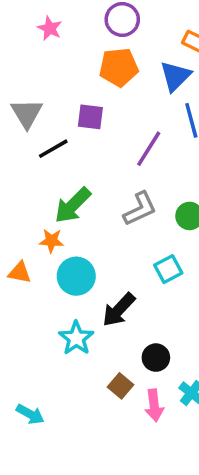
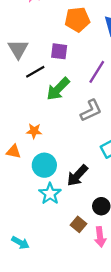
green arrow: (73, 205) -> (58, 89), moved
cyan circle: (76, 276) -> (44, 165), moved

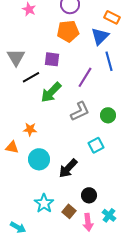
cyan star: (50, 194) -> (44, 203), moved

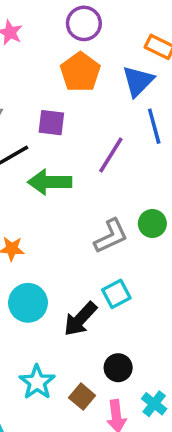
orange pentagon: (68, 31) -> (80, 72), turned -30
green arrow: (51, 92) -> (50, 182), turned 45
gray L-shape: (80, 111) -> (111, 236), moved
cyan square: (96, 145) -> (116, 294), moved

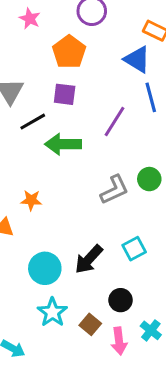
orange pentagon: (80, 72) -> (69, 52), moved
blue triangle: (138, 81) -> (137, 59), turned -44
cyan square: (116, 294) -> (134, 249), moved
cyan circle: (28, 303) -> (45, 268), moved

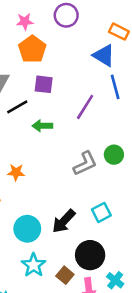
pink star: (30, 19) -> (25, 22), moved, turned -30
orange pentagon: (69, 52) -> (32, 49), moved
green arrow: (63, 144) -> (42, 126), size x0.7
black circle: (121, 300) -> (90, 255), size x1.5

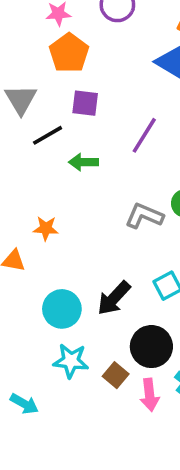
gray L-shape: (85, 163) -> (144, 216), turned -132
cyan star: (34, 265) -> (71, 361), turned -30

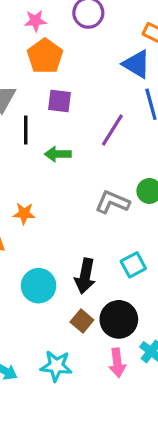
black line: (48, 135) -> (26, 130), turned -60
black arrow: (114, 298) -> (85, 276), turned -32
cyan star: (71, 361) -> (56, 366), moved
brown square: (116, 375) -> (82, 321), moved

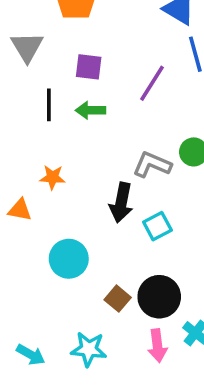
purple square: (59, 101) -> (89, 67), moved
black line: (26, 130) -> (49, 105), moved
cyan square: (133, 265) -> (157, 226), moved
black arrow: (85, 276) -> (121, 203), moved

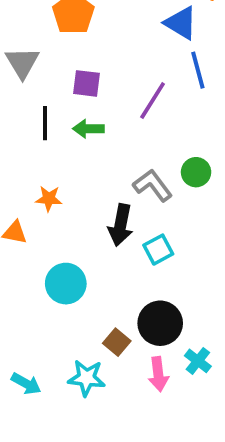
gray L-shape: (152, 165) -> (153, 185), turned 30
brown square: (118, 299) -> (117, 342), moved

